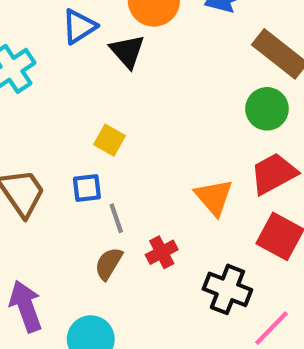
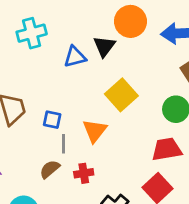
blue triangle: (79, 27) -> (75, 57), moved
yellow square: (110, 140) -> (121, 95), moved, size x1.6
orange triangle: (214, 197) -> (95, 131), moved

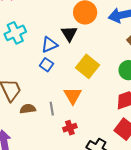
blue square: (52, 120) -> (46, 65), moved, turned 32
brown semicircle: (50, 169) -> (28, 109), moved, turned 42

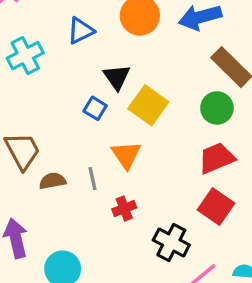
black triangle: (69, 34) -> (117, 77), moved
blue triangle: (49, 45) -> (81, 31), moved
blue square: (46, 65) -> (95, 108), moved

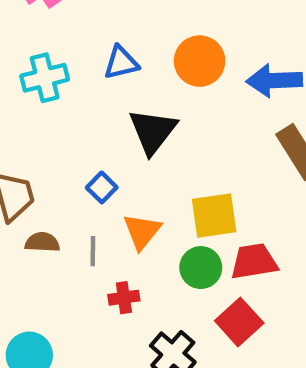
black triangle: (117, 77) -> (153, 131), size x1.4
yellow square: (148, 105) -> (214, 216), moved, turned 33
blue square: (95, 108) -> (102, 187), moved
green circle: (217, 108) -> (201, 268), moved

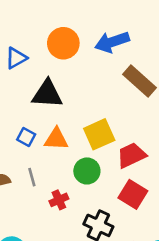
black triangle: (153, 131) -> (47, 94), turned -48
orange triangle: (142, 231) -> (56, 139), moved, turned -50
green circle: (201, 268) -> (87, 171), moved

